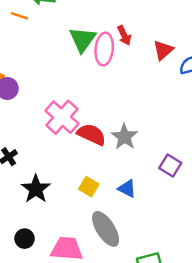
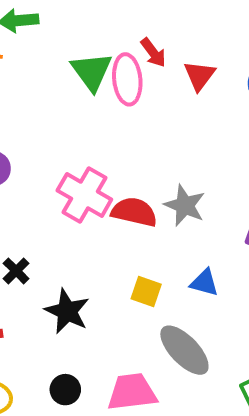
red triangle: (163, 50) -> (199, 76), moved

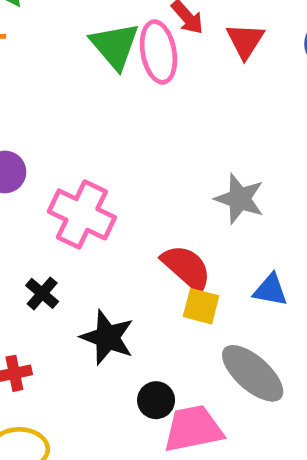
pink cross: (84, 195) -> (82, 214), moved
red semicircle: (134, 212) -> (186, 268), moved, turned 33
black circle: (65, 390) -> (156, 400), moved

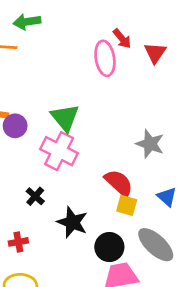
green triangle: (115, 46) -> (65, 118), moved
blue triangle: (270, 290) -> (167, 197), turned 30
black circle: (156, 400) -> (109, 247), moved, size x1.4

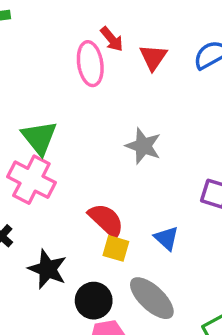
gray star: (150, 144) -> (143, 146), moved

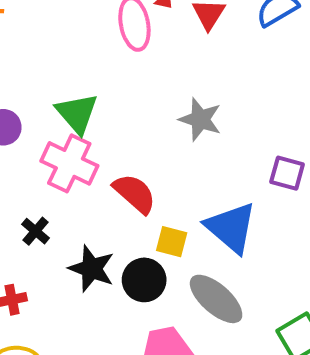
red semicircle: (106, 220) -> (135, 193), moved
blue triangle: (166, 238) -> (231, 228), size x1.8
black circle: (94, 301) -> (144, 280), moved

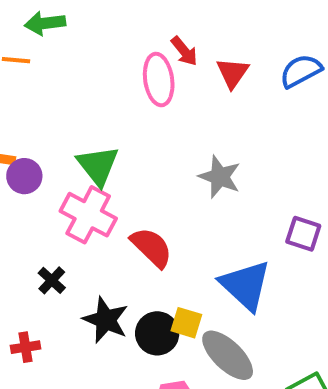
yellow square: (172, 242) -> (186, 323), moved

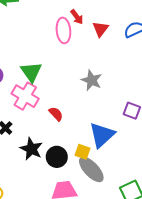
red semicircle: (151, 247) -> (56, 114), size x0.7
blue triangle: (245, 285) -> (102, 135), turned 32
yellow square: (186, 323) -> (83, 152), moved

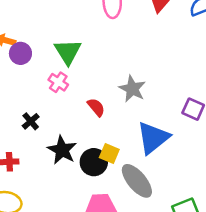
gray star: (92, 80) -> (132, 89), moved
pink cross: (25, 96) -> (58, 82), size x0.6
yellow square: (83, 152) -> (109, 153), moved

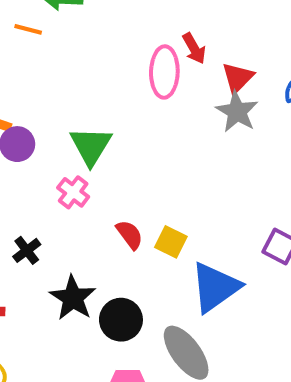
gray star: (132, 89) -> (237, 112), moved
yellow square: (109, 153) -> (171, 242), moved

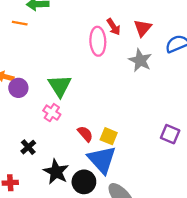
red triangle: (238, 78) -> (143, 28), moved
blue triangle: (215, 287) -> (102, 160), moved, turned -32

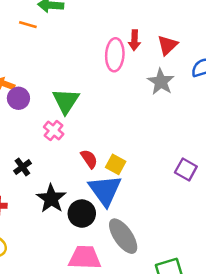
red arrow: (114, 27) -> (134, 40), turned 30

